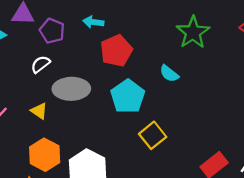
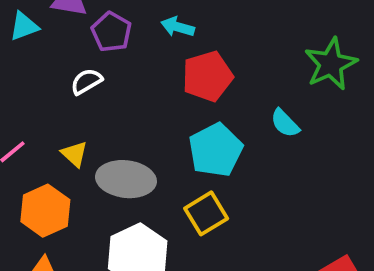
gray ellipse: (71, 89) -> (126, 179), moved
yellow square: (153, 135) -> (206, 213), moved
orange hexagon: (45, 155) -> (45, 211), moved

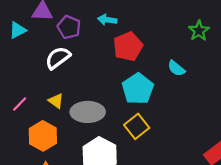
green star: (331, 64) -> (199, 31), size x0.7
white semicircle: (86, 81) -> (58, 58), size x1.4

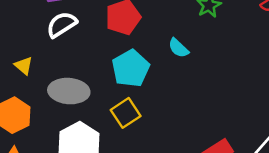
white semicircle: (58, 58) -> (62, 25), moved
yellow triangle: (56, 101) -> (24, 66), moved

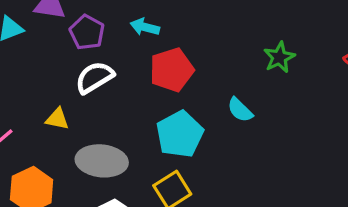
yellow triangle: (24, 66) -> (57, 119), moved, turned -30

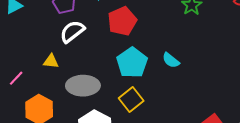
cyan semicircle: (240, 110) -> (171, 60), moved

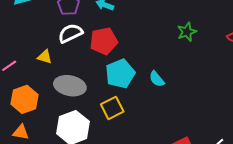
red pentagon: (122, 21) -> (104, 41), moved

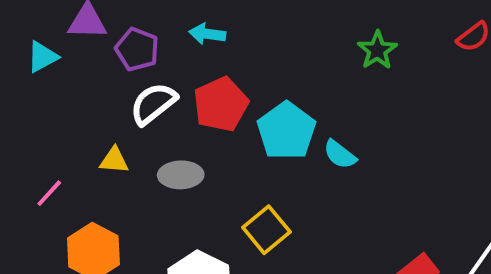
cyan pentagon: (120, 74) -> (286, 131), moved
gray ellipse: (70, 86) -> (181, 175), moved, size x0.7

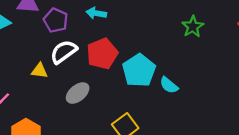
yellow triangle: (114, 160) -> (39, 71), moved
gray ellipse: (181, 175) -> (78, 93), turned -40

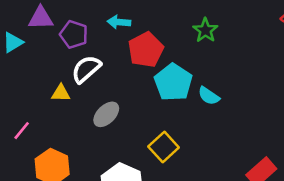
green star: (193, 27) -> (205, 30), moved
red pentagon: (102, 54) -> (146, 50), moved

